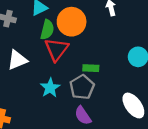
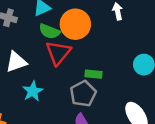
green semicircle: (47, 30) -> (49, 31), turned 96
cyan star: (50, 88) -> (33, 91), moved

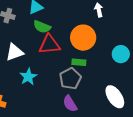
orange circle: (75, 24) -> (83, 38), moved
red triangle: (58, 53) -> (49, 44), turned 45

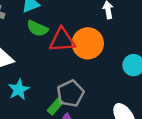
red triangle: (49, 44) -> (62, 40), moved
green rectangle: (79, 62) -> (55, 106), moved, turned -56

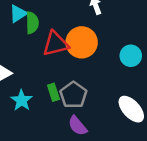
green semicircle: (37, 28) -> (32, 23), moved, turned -105
green rectangle: (55, 106) -> (53, 92), moved, turned -49

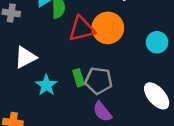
gray pentagon: (73, 95) -> (99, 81), turned -30

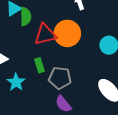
green rectangle: (79, 78) -> (39, 65), moved

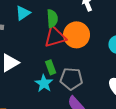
green semicircle: (26, 16) -> (52, 19), moved
cyan star: (16, 82) -> (44, 83), moved

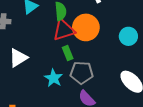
green rectangle: (51, 67) -> (68, 53), moved

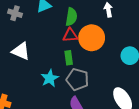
red triangle: (64, 30) -> (70, 35), size x0.7
white triangle: (18, 58) -> (21, 51), turned 42

